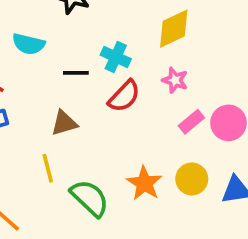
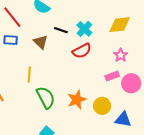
pink star: (175, 80) -> (121, 55), moved
brown triangle: (64, 123) -> (41, 42), moved, turned 42

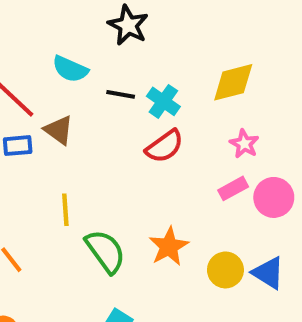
black line: (61, 30) -> (121, 94), moved
brown triangle: (41, 42) -> (59, 130), moved
yellow circle: (102, 106) -> (225, 270), moved
blue triangle: (123, 119) -> (268, 273), turned 30

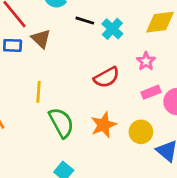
pink star: (244, 144) -> (146, 61), moved
red semicircle: (165, 146) -> (107, 77), moved
yellow circle: (225, 270) -> (141, 132), moved

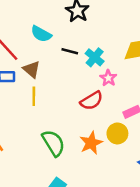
pink star: (146, 61) -> (108, 78), moved
yellow line: (39, 92) -> (34, 96), moved
yellow circle: (141, 132) -> (117, 133), moved

